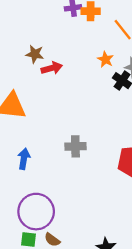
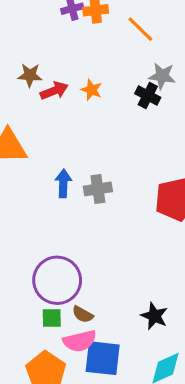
orange star: (105, 59) -> (91, 90), moved
blue arrow: (24, 159) -> (63, 183), moved

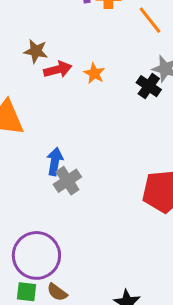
gray cross: (98, 189) -> (67, 181), moved, turned -32

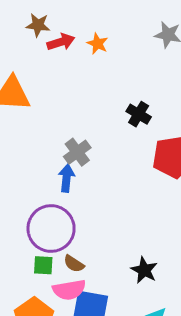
black cross: (149, 86) -> (139, 114), moved
blue arrow: (55, 161) -> (66, 178), moved

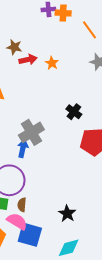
gray cross: (77, 152) -> (31, 132), size x1.4
brown semicircle: (74, 264) -> (22, 205), turned 56
pink semicircle: (69, 290) -> (17, 221), turned -145

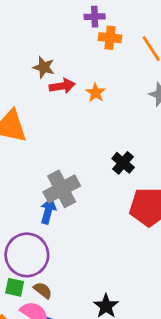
orange cross: (63, 13) -> (110, 38), moved
brown semicircle: (22, 205) -> (43, 290), turned 120

